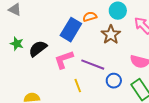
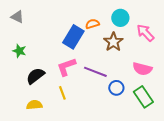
black semicircle: (38, 49) -> (35, 76), moved
yellow line: (78, 86) -> (62, 93), moved

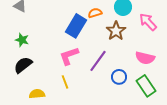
purple line: (95, 72) -> (98, 61), turned -75
black semicircle: (35, 76) -> (23, 65), moved

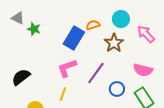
green star: (22, 40) -> (34, 29), moved
yellow line: (65, 82) -> (63, 94), turned 40

